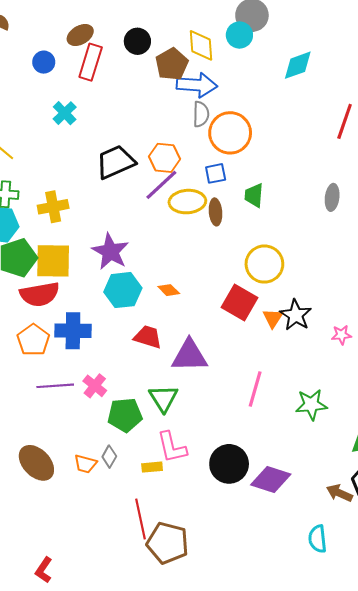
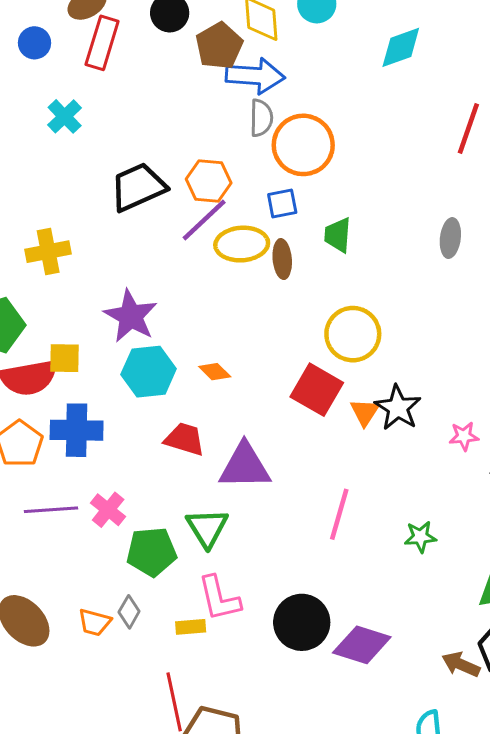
yellow square: (53, 261) -> (65, 358), moved, size x0.6
green star: (311, 405) -> (420, 537), size x0.7

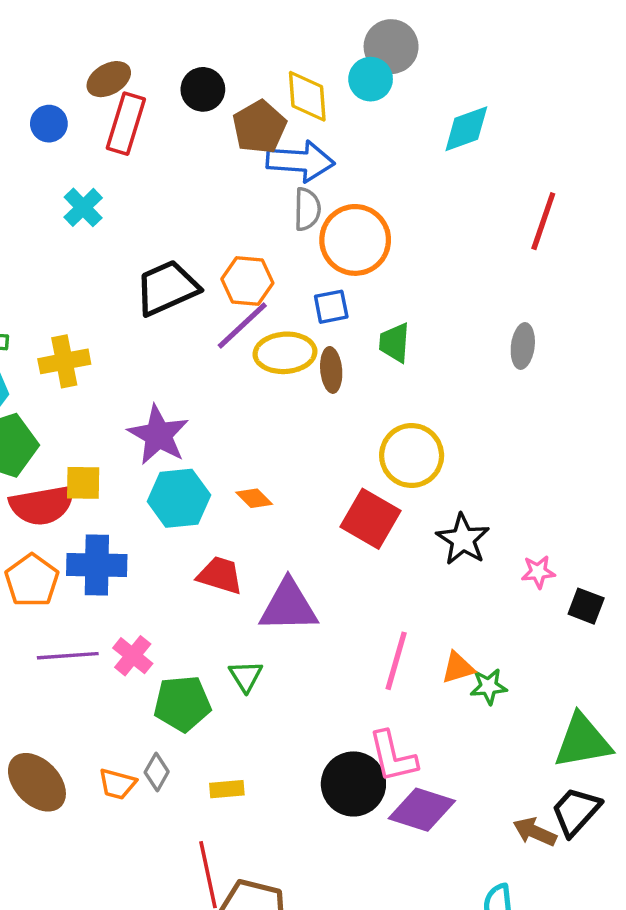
orange triangle: (365, 412) -> (458, 668), moved, turned 40
green triangle: (207, 528) -> (246, 676), size x0.7
pink L-shape: (219, 598) -> (393, 757), moved

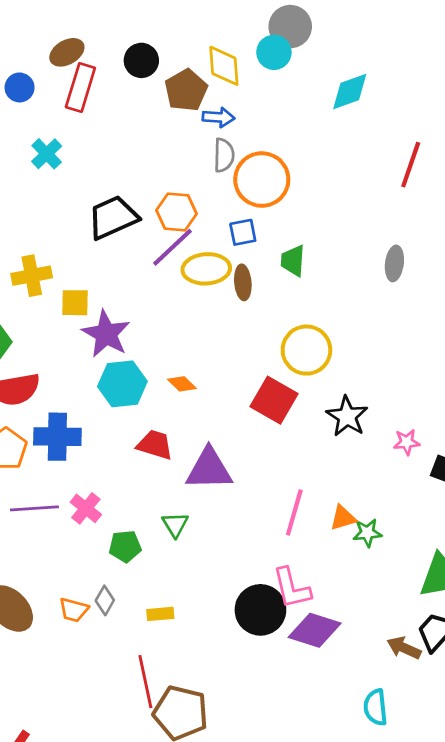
blue arrow: (300, 161) -> (218, 117), size x0.6
yellow square: (83, 483) -> (75, 303), moved
green pentagon: (182, 704) -> (125, 546), size x0.7

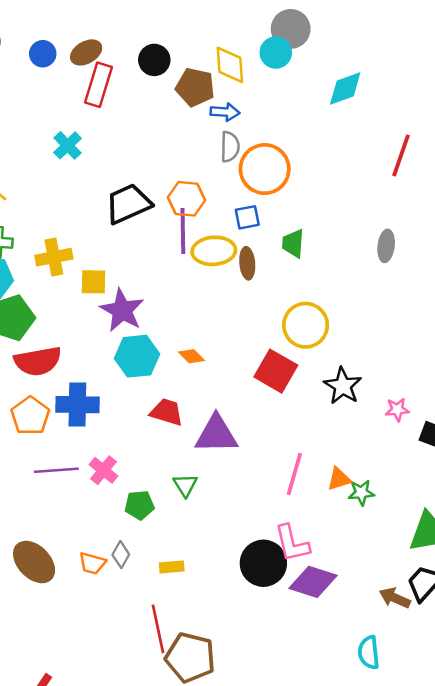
blue circle: (20, 87) -> (43, 54), moved
brown pentagon: (186, 90) -> (195, 87), turned -30
purple line: (172, 247) -> (183, 231), turned -48

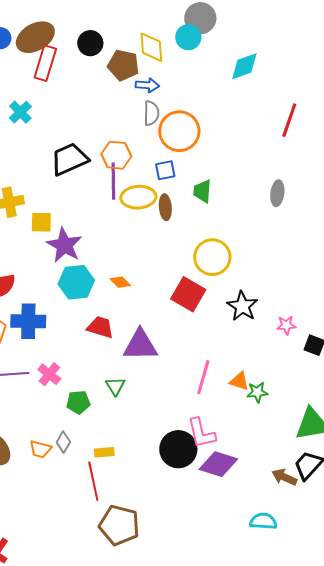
brown ellipse: (86, 52) -> (35, 37), size x1.5
orange triangle: (339, 479) -> (239, 381), turned 35
red line: (158, 629) -> (93, 481), moved
cyan semicircle: (369, 653) -> (263, 521), turned 100

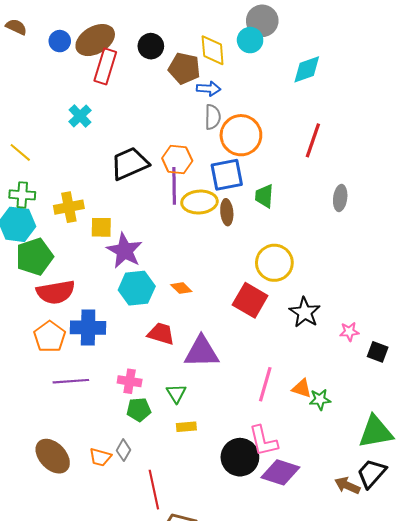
red line: (289, 120) -> (313, 140), moved
blue square: (165, 170) -> (227, 175), size x1.6
pink cross: (49, 374) -> (130, 381), moved, turned -30
yellow rectangle: (104, 452) -> (186, 427), moved

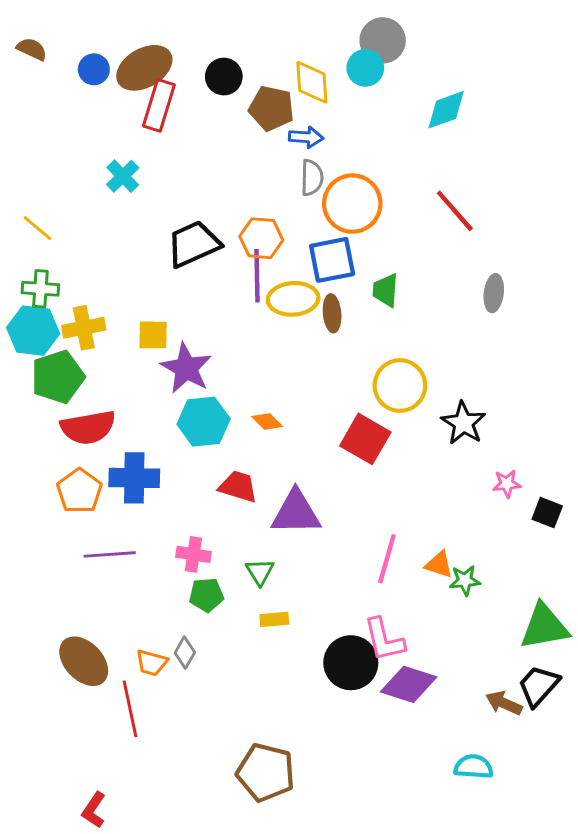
red line: (313, 140) -> (455, 211), turned -60
yellow cross: (69, 207) -> (84, 328), moved
black star: (305, 312) -> (463, 423), moved
red line: (154, 490) -> (130, 709), moved

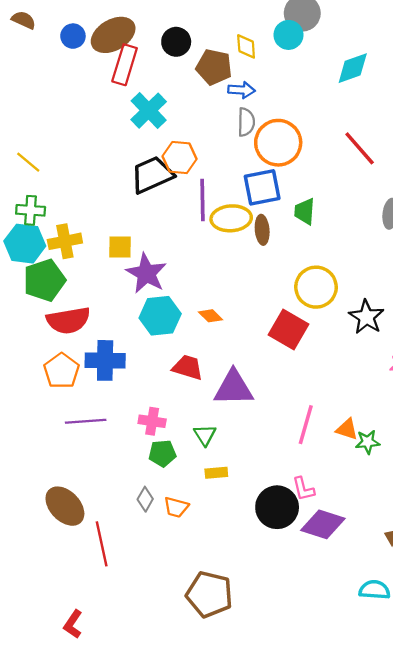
yellow diamond: (312, 82) -> (246, 46), size x0.7
cyan cross: (123, 176) -> (149, 111), moved, size x1.4
orange hexagon: (261, 238) -> (180, 158), moved
pink L-shape: (384, 640) -> (303, 489), size x0.7
orange trapezoid: (152, 663) -> (176, 507), moved

